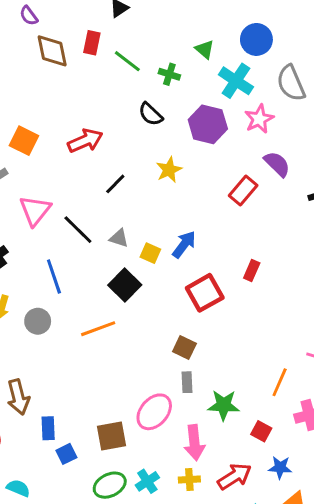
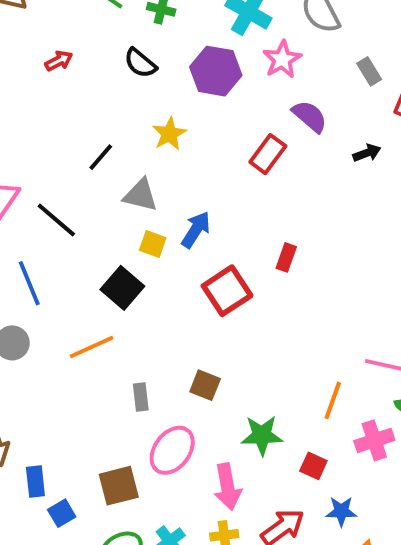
red arrow: (85, 141) -> (59, 61), moved, size x0.6
gray triangle: (119, 238) -> (140, 195), moved, size x1.4
brown square: (184, 348) -> (205, 385), moved
gray rectangle: (187, 382) -> (141, 397), moved

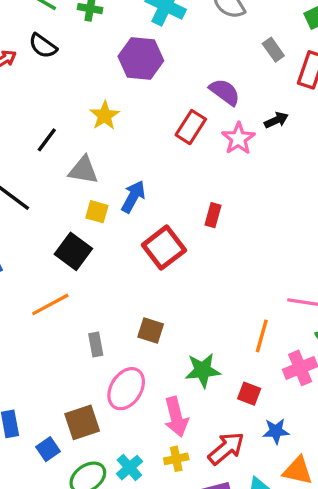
pink star: (282, 59) -> (238, 138), moved
black semicircle: (140, 63) -> (43, 46), moved
blue square: (62, 513) -> (48, 449), moved

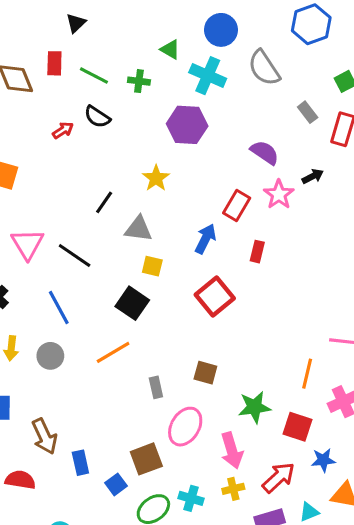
red rectangle: (191, 127) -> (237, 206), moved
blue arrow: (133, 197) -> (205, 239), moved
red rectangle: (213, 215) -> (257, 252), moved
red square: (249, 394) -> (298, 427), size x1.4
cyan cross: (129, 468) -> (191, 498), turned -30

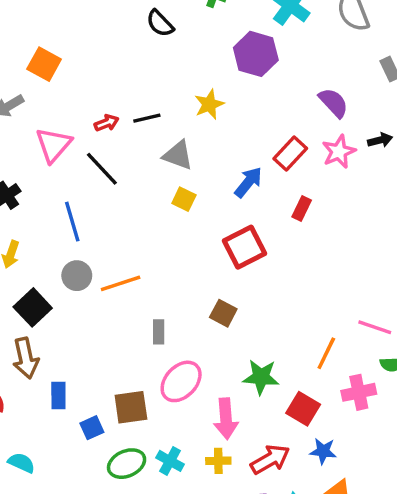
red arrow: (63, 130) -> (107, 123), moved
black line: (104, 202) -> (147, 118), turned 30
black square: (132, 303) -> (33, 307), moved
gray circle: (50, 356) -> (77, 276), moved
brown square: (205, 373) -> (223, 313), moved

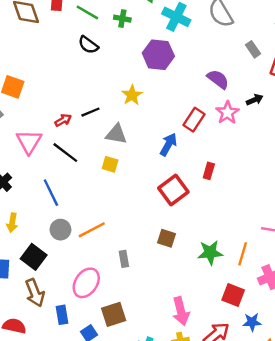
yellow square: (184, 199) -> (110, 164), moved
red rectangle: (302, 209) -> (209, 171), moved
green star: (261, 377) -> (210, 253), moved
pink ellipse: (181, 381) -> (86, 283), moved

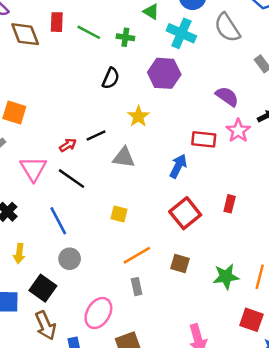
black semicircle: (88, 45) -> (111, 78), moved, turned -100
red rectangle: (194, 120) -> (204, 139), turned 65
yellow square: (110, 164) -> (119, 214), moved
red rectangle: (209, 171) -> (230, 204), moved
orange line: (92, 230) -> (137, 255), moved

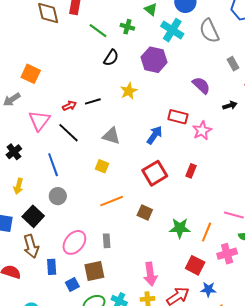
green line: (89, 32) -> (98, 31), moved
pink star: (238, 131) -> (202, 130), moved
gray triangle: (124, 157) -> (111, 136), moved
gray rectangle: (137, 287) -> (107, 241), moved

